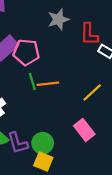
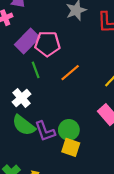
green line: (32, 81) -> (36, 70), moved
orange line: (48, 84) -> (70, 73), turned -30

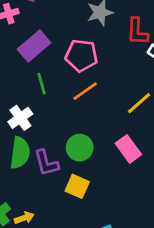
pink pentagon: (47, 44) -> (81, 55), moved
green semicircle: (24, 125) -> (20, 153), turned -125
green circle: (69, 130) -> (80, 148), moved

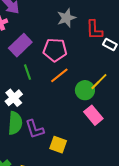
green circle: (80, 148) -> (85, 90), moved

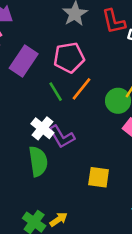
green line: (28, 72) -> (56, 92), moved
white cross: (14, 98) -> (42, 128), moved
purple L-shape: (35, 129) -> (62, 137), moved

